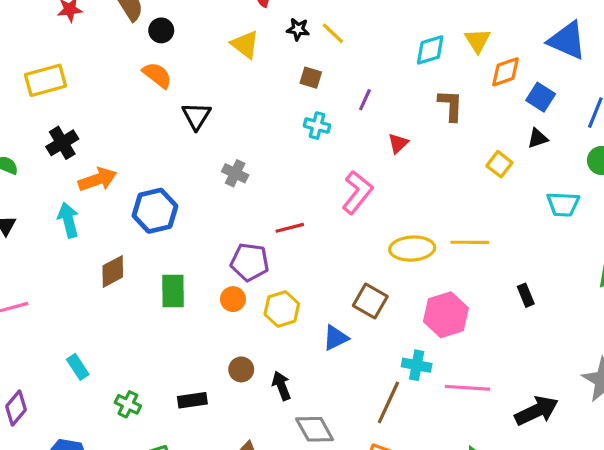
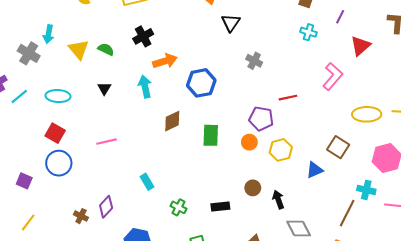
red triangle: (398, 143) -> (360, 46), size x1.5

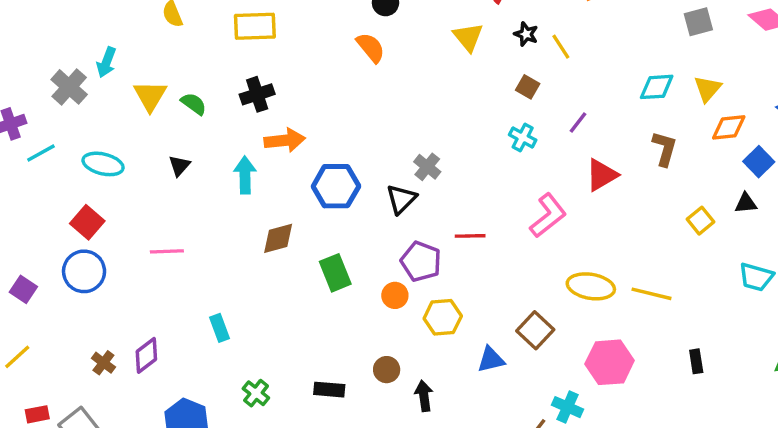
black triangle: (231, 23) -> (401, 199), moved
green rectangle: (211, 135) -> (335, 273), turned -35
green cross: (179, 207) -> (256, 393), moved

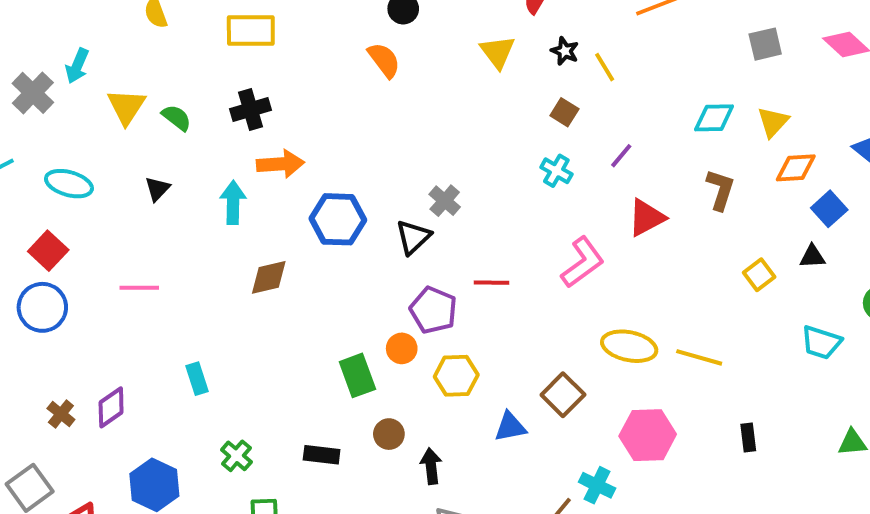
green rectangle: (335, 273) -> (357, 375), moved

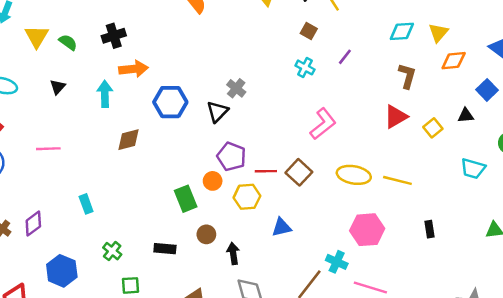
blue square: (829, 209) -> (487, 90), moved
red triangle: (646, 218) -> (396, 117), moved
red line: (492, 283) -> (266, 171), moved
brown square: (563, 395) -> (299, 172), moved

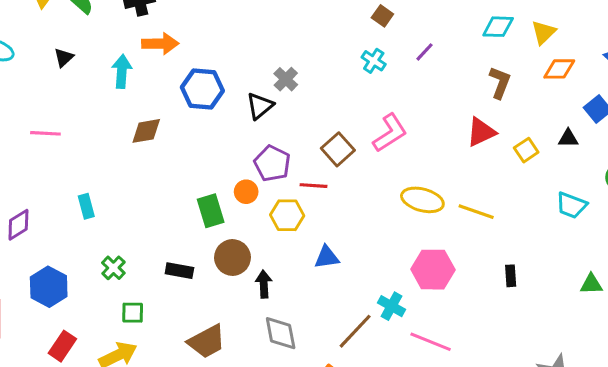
brown square: (299, 172) -> (338, 149), moved
brown circle: (206, 234) -> (232, 258), size x1.5

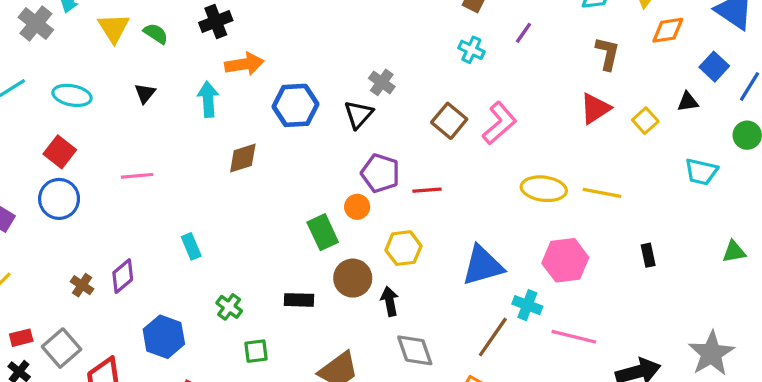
brown square: (338, 149) -> (449, 121), moved
yellow hexagon: (287, 215) -> (403, 248), moved
blue triangle: (327, 257) -> (483, 266), moved, size x1.6

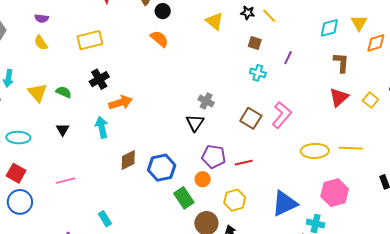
blue hexagon: (295, 105) -> (162, 168), moved

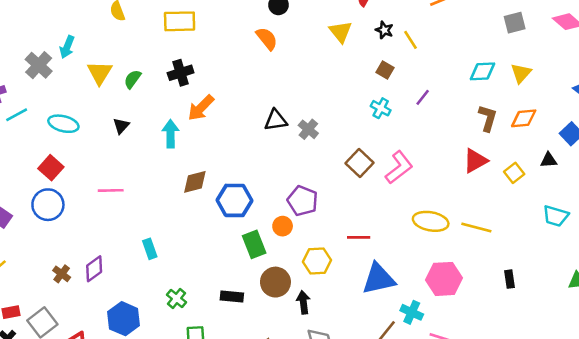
orange diamond: (376, 43) -> (524, 118), moved
green semicircle: (64, 92) -> (133, 79), turned -91
orange arrow: (121, 103) -> (201, 108), turned 140
black triangle: (195, 123) -> (276, 120), moved, turned 36
red line: (244, 163) -> (359, 237), moved

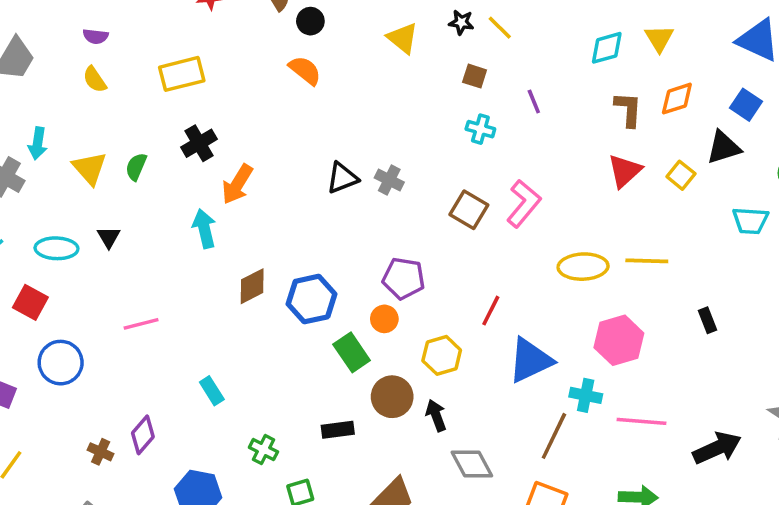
purple line: (423, 97) -> (534, 102), turned -48
black triangle: (121, 126) -> (109, 237), moved
black triangle: (549, 160) -> (724, 147), size x1.5
red square: (51, 168) -> (30, 302), moved
red line: (359, 237) -> (491, 311), turned -50

